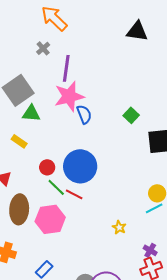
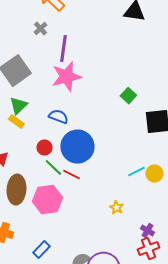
green triangle: (31, 113) -> (18, 106), moved, turned -48
blue semicircle: (84, 114) -> (58, 117), moved, turned -48
cyan line: (154, 208) -> (136, 172), moved

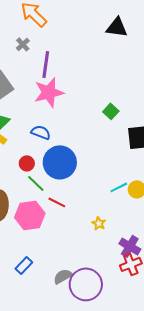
red line: (71, 175) -> (57, 202), moved
purple cross: (147, 231) -> (130, 246), size x1.5

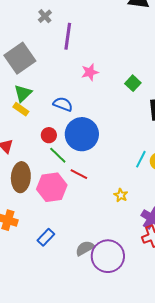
pink star: (49, 92) -> (90, 72), moved, size x0.6
cyan line: (119, 187) -> (141, 159), turned -36

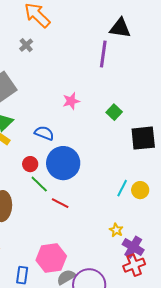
purple line: (68, 36) -> (103, 54), moved
pink hexagon: (52, 187) -> (51, 258), moved
yellow star: (121, 195) -> (116, 230), moved
blue rectangle: (46, 237) -> (22, 275), moved, turned -36

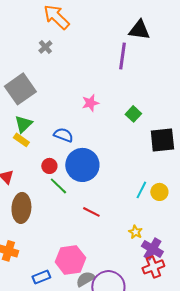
red line: (60, 203) -> (91, 212), moved
blue rectangle: (22, 275) -> (41, 277), turned 60

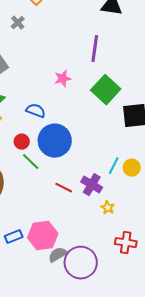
purple line: (122, 56) -> (95, 49), moved
green square: (133, 114) -> (106, 90), size x1.8
purple cross: (152, 249) -> (92, 185), moved
red cross: (153, 267) -> (126, 243), turned 30
blue rectangle: (41, 277) -> (14, 237), moved

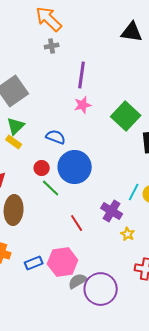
gray cross: (18, 23) -> (52, 46), moved, turned 32
purple line: (95, 49) -> (82, 75), moved
red line: (64, 188) -> (77, 223), moved, turned 30

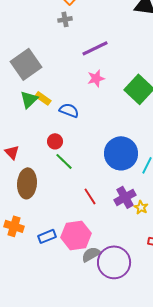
purple line: (82, 75) -> (95, 48), turned 56
yellow rectangle: (14, 142) -> (43, 98), moved
blue circle: (75, 167) -> (121, 153), moved
purple cross: (112, 211) -> (125, 197), moved, turned 30

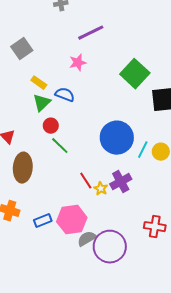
gray square: (26, 64) -> (22, 49), size x0.7
pink star: (96, 78) -> (78, 63), moved
green triangle: (29, 99) -> (42, 103), moved
yellow star: (141, 207) -> (101, 189), moved

